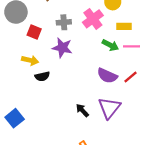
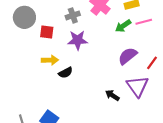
green arrow: (110, 45) -> (123, 26), turned 133
purple semicircle: (107, 76) -> (128, 56), turned 132
red line: (130, 77) -> (152, 63), moved

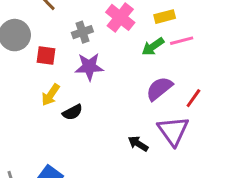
yellow arrow: (50, 60) -> (51, 95), turned 126

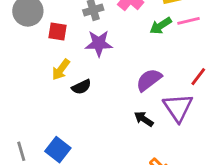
purple semicircle: (159, 89) -> (149, 80), moved

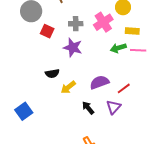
yellow arrow: (61, 70) -> (68, 87), moved
red line: (198, 77) -> (124, 88), moved
purple triangle: (178, 108) -> (114, 107), size x0.7

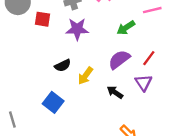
green arrow: (118, 48) -> (126, 28), moved
blue square: (24, 111) -> (53, 102), moved

